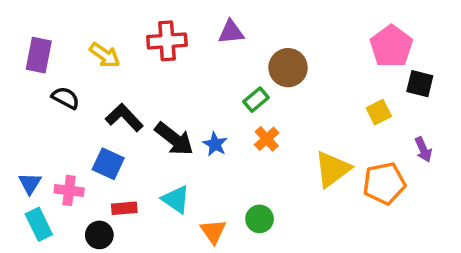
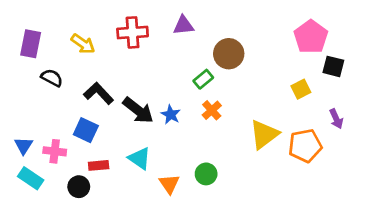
cyan rectangle: (39, 224) -> (31, 178), turned -30

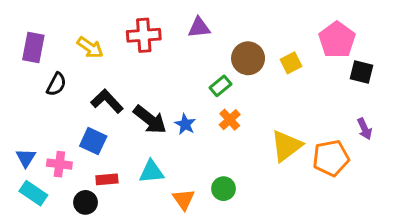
black semicircle: (52, 78) -> (56, 84), turned 90
yellow square: (301, 89) -> (291, 63), moved
cyan triangle: (140, 158) -> (151, 172), turned -40

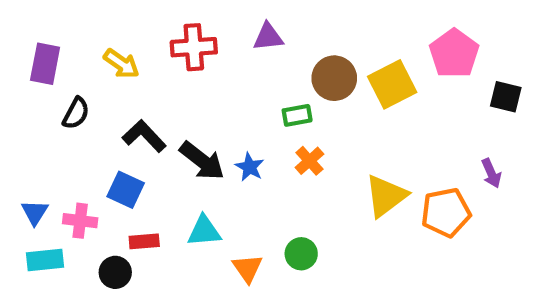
yellow square: (291, 63) -> (392, 84), size x1.6
black square: (362, 72) -> (506, 97), moved
green rectangle: (220, 86) -> (297, 115), turned 30
cyan rectangle: (33, 193) -> (45, 260), turned -40

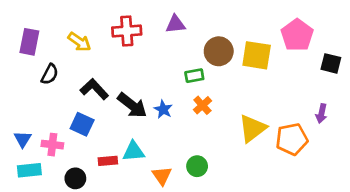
yellow square: (392, 84) -> (257, 55), turned 36
purple arrow: (491, 173) -> (321, 113), turned 36
red rectangle: (144, 241) -> (108, 161), moved

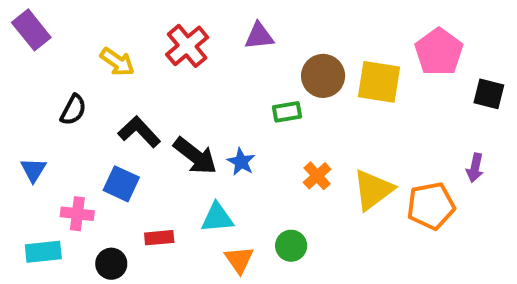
red cross: (127, 31) -> (187, 46), turned -36
purple rectangle: (29, 42) -> (31, 30), moved, turned -50
orange cross: (202, 105) -> (317, 176), moved
blue triangle: (23, 139) -> (33, 170), moved
cyan triangle: (134, 151) -> (217, 218), moved

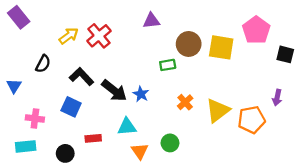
red cross: (187, 46) -> (99, 36), moved
yellow arrow: (117, 62) -> (69, 36), turned -72
blue triangle: (33, 170) -> (14, 86), moved
pink cross: (77, 214) -> (35, 119), moved

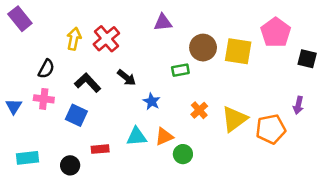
yellow arrow: (69, 36) -> (74, 39), turned -42
blue triangle: (14, 86) -> (14, 106), moved
black arrow: (114, 91) -> (127, 78), moved, size x0.7
pink cross: (35, 119) -> (44, 99), moved
orange triangle: (140, 151) -> (164, 137), moved, turned 42

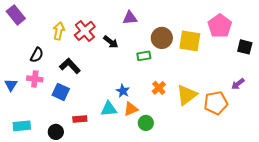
black arrow: (127, 78) -> (111, 42), moved
blue star: (152, 101) -> (123, 91), moved
purple arrow: (298, 105) -> (238, 84), turned 40

